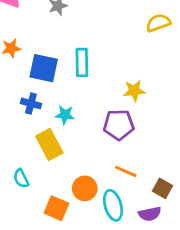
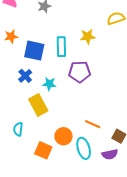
yellow star: (134, 91) -> (88, 37), moved
blue cross: (31, 103) -> (25, 76), turned 32
purple pentagon: (119, 125) -> (80, 72), moved
cyan semicircle: (21, 178) -> (18, 129), turned 32

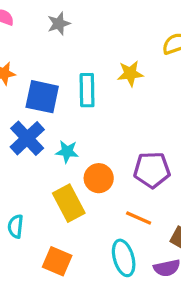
purple pentagon: (80, 72) -> (152, 170), moved
blue cross: (25, 76) -> (27, 138), size x1.5
yellow rectangle: (38, 105) -> (69, 203), moved
orange circle: (63, 136) -> (99, 178), moved

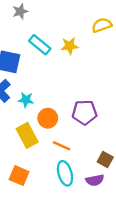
cyan rectangle: (87, 90) -> (40, 45), moved, turned -50
orange line: (139, 218) -> (62, 146), moved

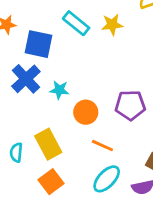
yellow rectangle: (27, 135) -> (48, 144), moved
cyan ellipse: (65, 173) -> (107, 179), turned 60
orange square: (19, 176) -> (51, 182), turned 30

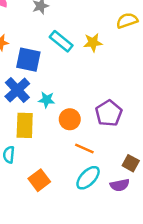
purple pentagon: (130, 105) -> (109, 113), turned -30
yellow rectangle: (48, 144) -> (25, 125), moved, turned 30

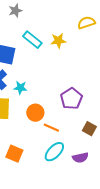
orange circle: (70, 119) -> (35, 113), moved
brown square: (131, 163) -> (89, 129), moved
orange square: (39, 180) -> (14, 154), turned -30

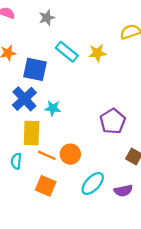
orange circle: (35, 113) -> (70, 154), moved
orange line: (51, 128) -> (47, 155), moved

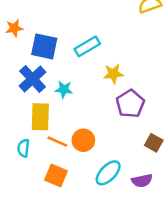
cyan rectangle: (67, 52) -> (87, 46), moved, turned -70
yellow star: (97, 53) -> (113, 74), moved

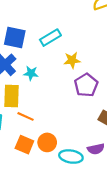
orange circle: (83, 140) -> (47, 142), moved
cyan ellipse: (108, 173) -> (71, 157), moved, turned 55

